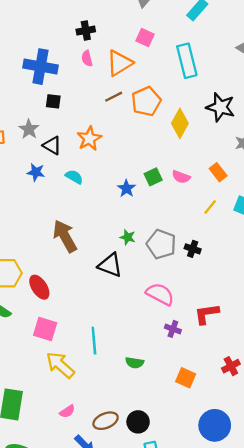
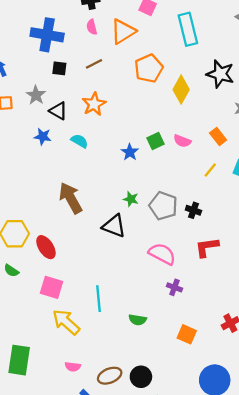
brown line: (114, 97) -> (94, 64), moved
red L-shape: (207, 314) -> (207, 247), moved
pink semicircle: (67, 411) -> (73, 367), turned 40

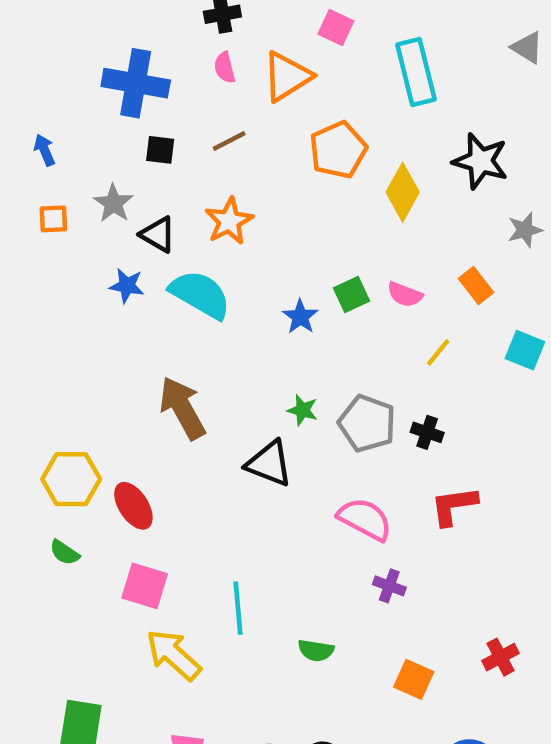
cyan semicircle: (79, 141) -> (200, 294), size x1.8
yellow line: (210, 170) -> (438, 352), moved

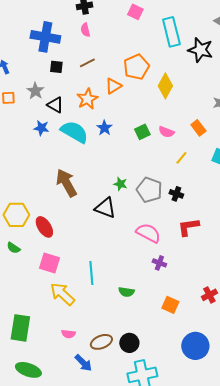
orange triangle: (287, 76) -> (113, 86), moved, size x0.7
black star: (480, 161) -> (200, 50), moved
blue star: (300, 317) -> (104, 128), moved

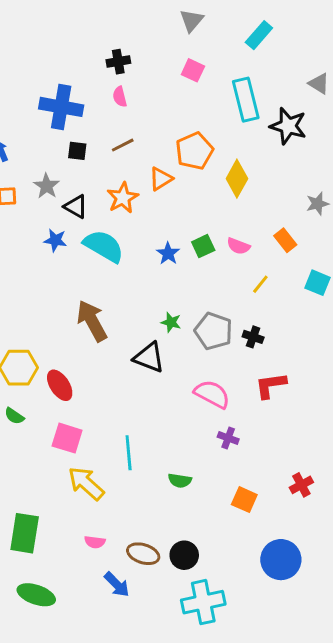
blue star: (104, 128) -> (168, 253), moved
brown ellipse: (101, 342) -> (143, 554), turned 40

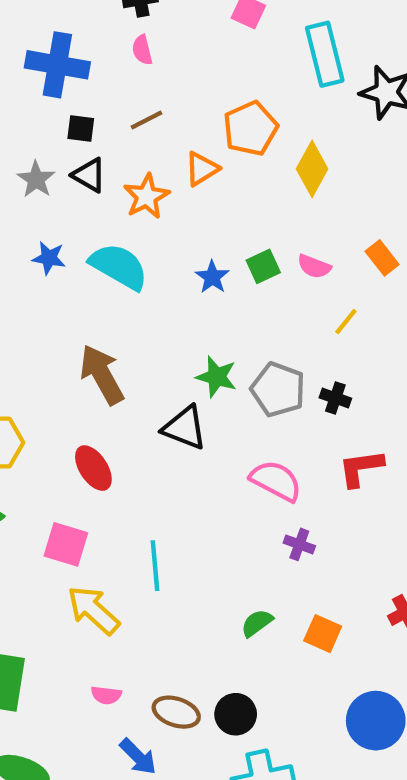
black triangle: (76, 207) -> (89, 175), moved
green star: (171, 322) -> (217, 377), size x1.4
red ellipse: (60, 385) -> (93, 468), moved
green semicircle: (180, 480) -> (257, 623), moved, turned 135

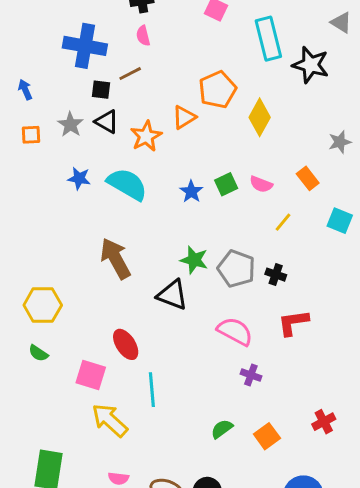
brown line: (146, 120) -> (130, 74), moved
red ellipse: (93, 468) -> (126, 344), moved
orange square: (323, 634) -> (267, 436), turned 30

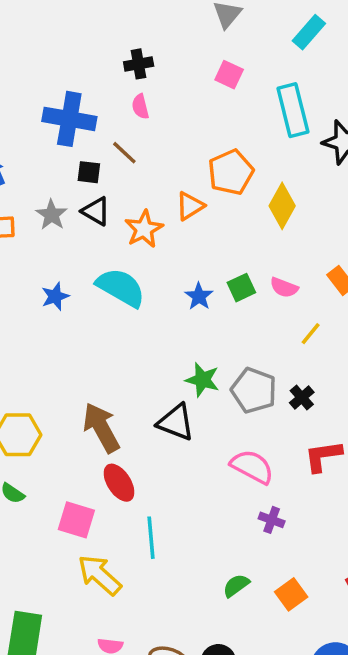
brown line: (130, 74) -> (124, 153), turned 70
blue star: (79, 178) -> (55, 296), moved, turned -30
brown arrow: (116, 259) -> (101, 428), moved
black cross: (276, 275) -> (302, 398), turned 30

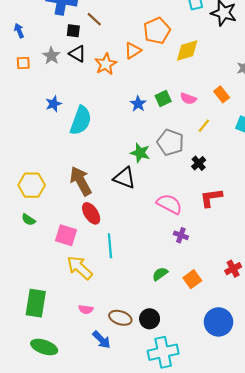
yellow diamond: (282, 206) -> (187, 51), turned 45
cyan semicircle: (121, 288) -> (81, 120), moved, turned 80
gray pentagon: (254, 390) -> (170, 142), moved

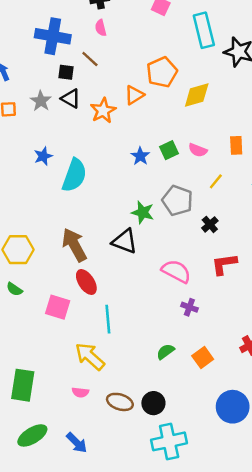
orange rectangle: (222, 94) -> (236, 145), turned 35
yellow arrow: (80, 268) -> (90, 356), moved
blue arrow: (102, 340) -> (77, 443), moved
green ellipse: (44, 347) -> (32, 435), turned -50

